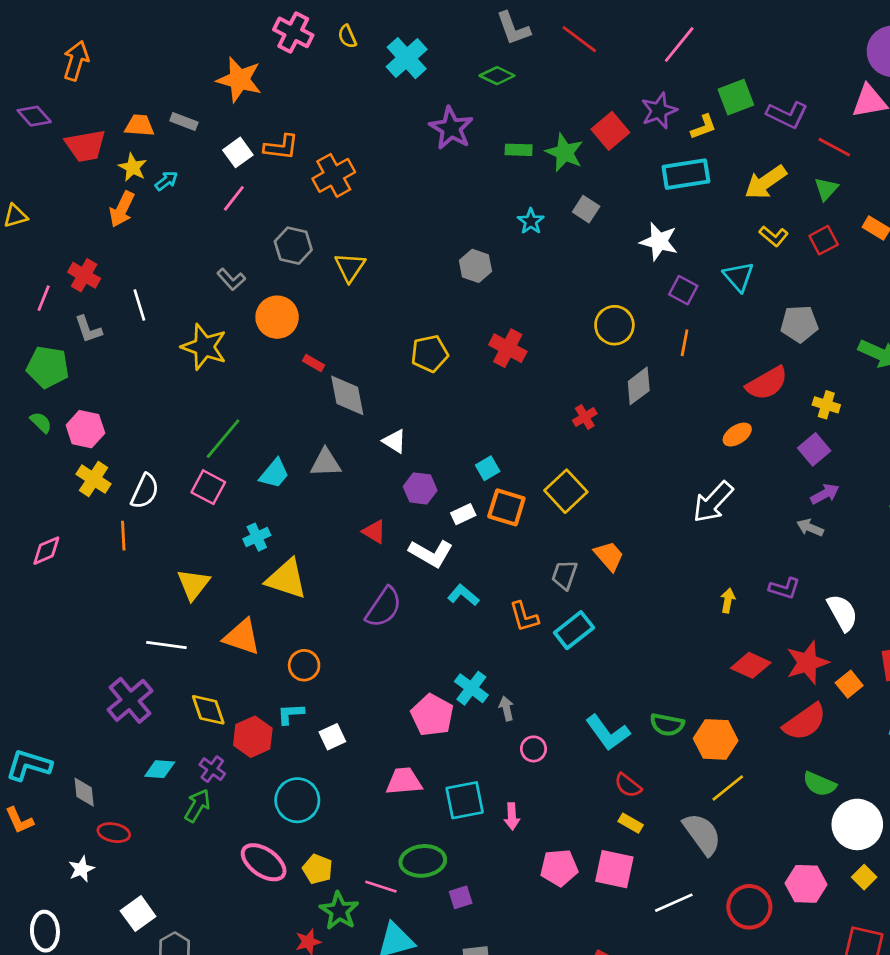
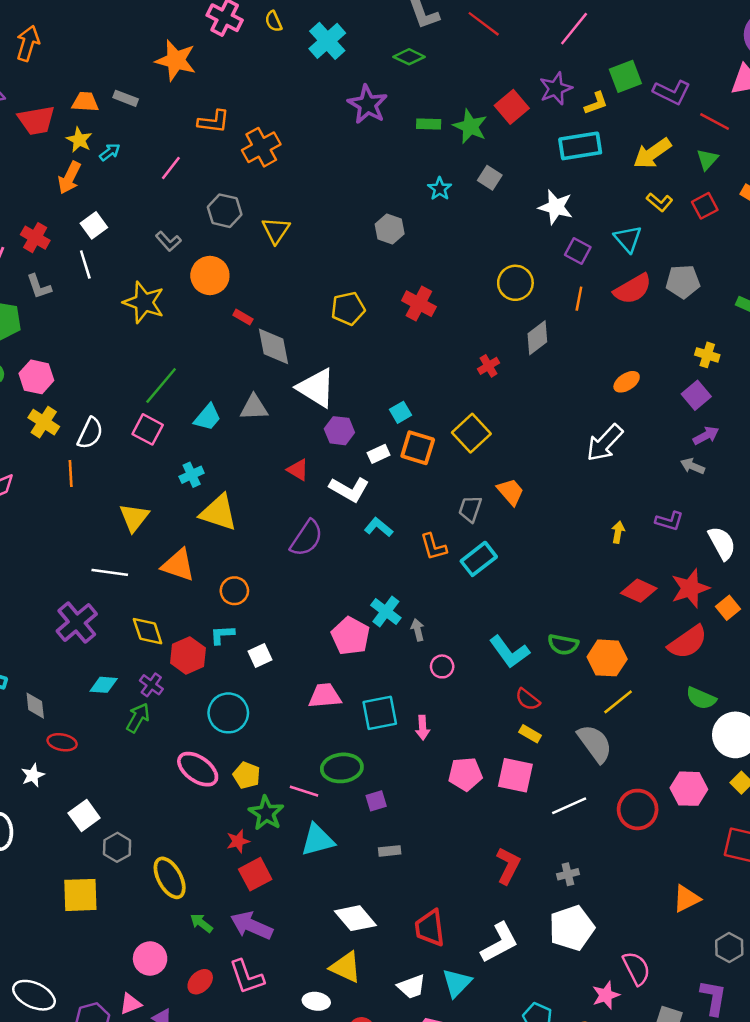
white square: (238, 152) -> (94, 225), moved
red semicircle: (767, 383) -> (633, 289), moved
white triangle: (394, 441) -> (316, 388), size x1.8

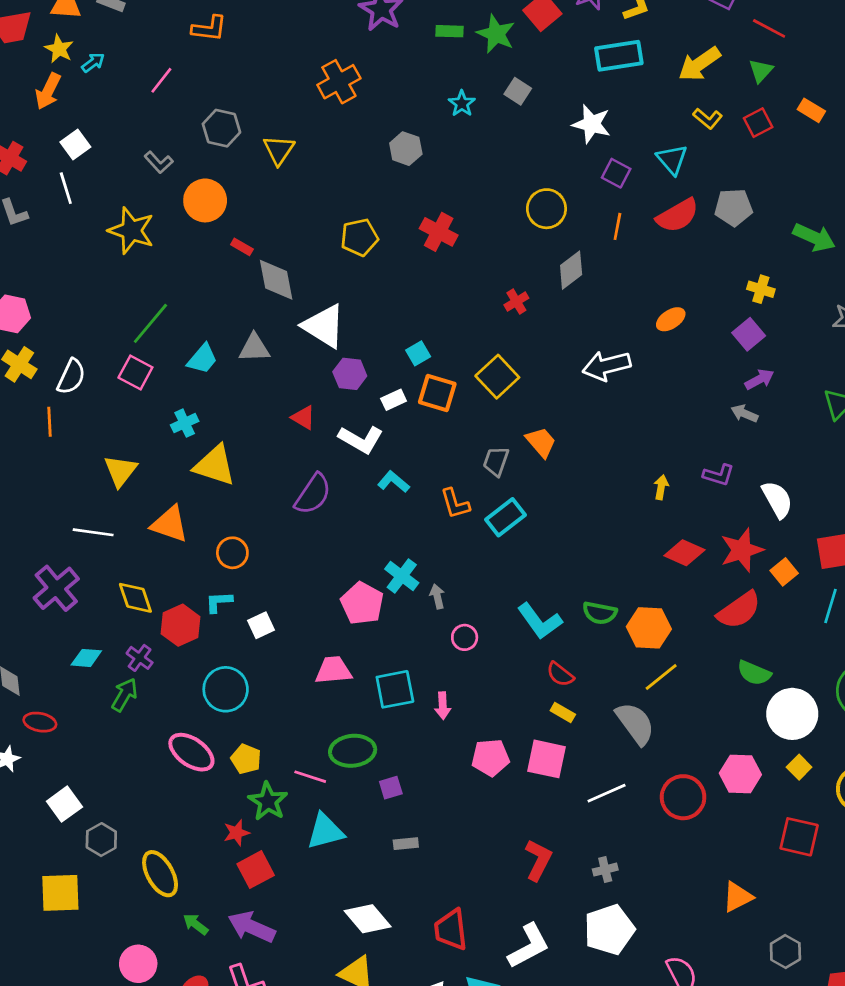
orange cross: (261, 147) -> (339, 82), moved
white arrow: (605, 443) -> (607, 366), moved, turned 33

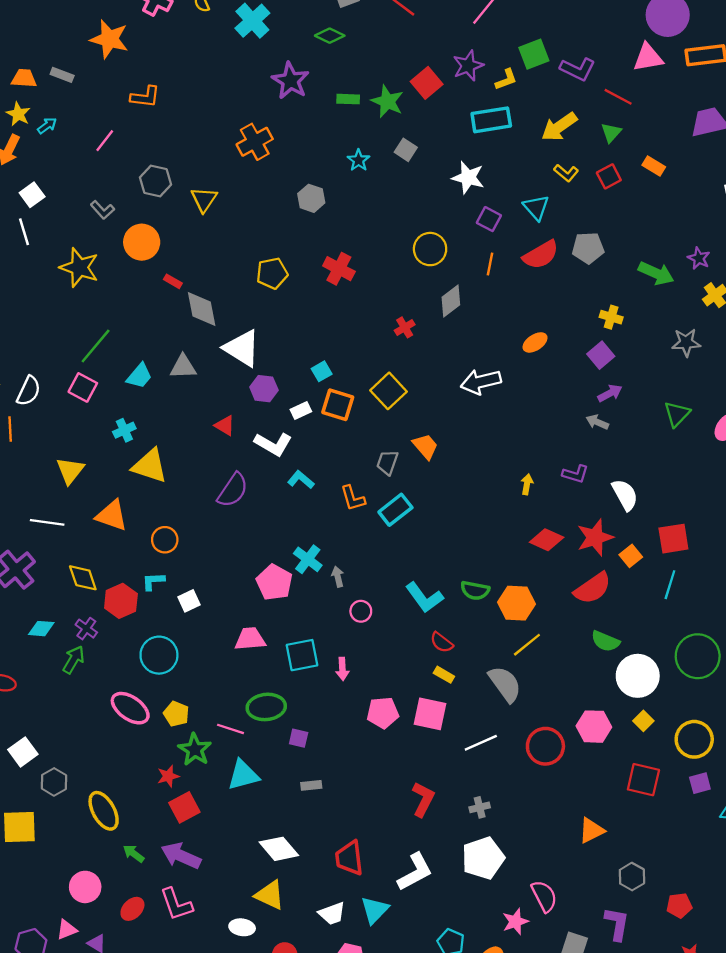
purple square: (391, 788) -> (299, 738), turned 30

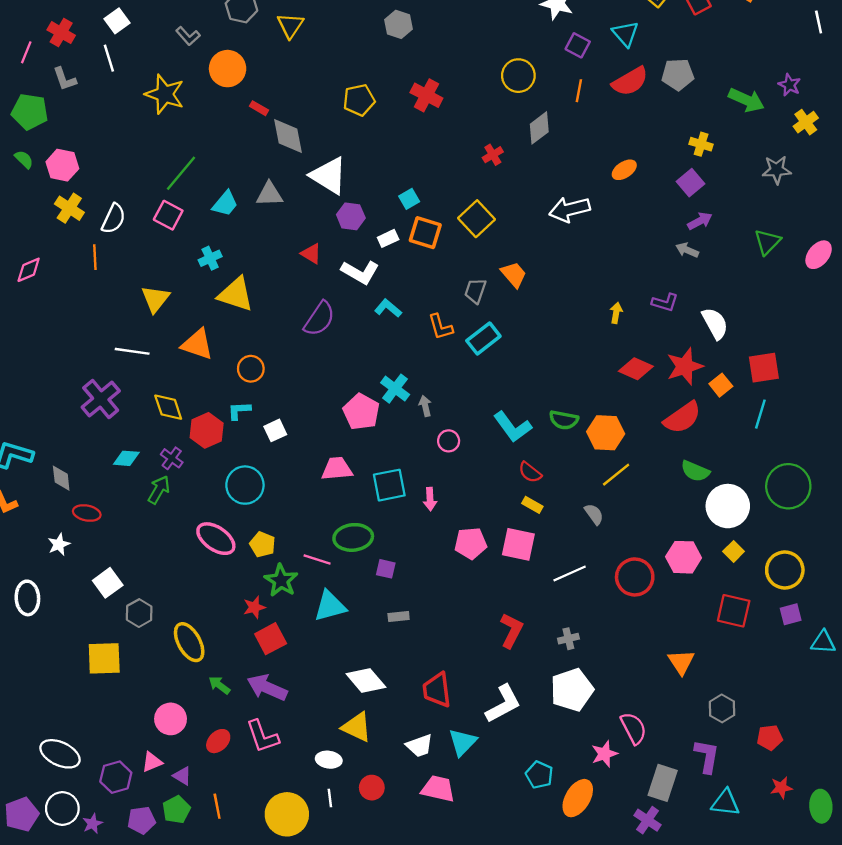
gray semicircle: (505, 684) -> (594, 514), size x0.6
orange triangle: (592, 830) -> (681, 662), turned -36

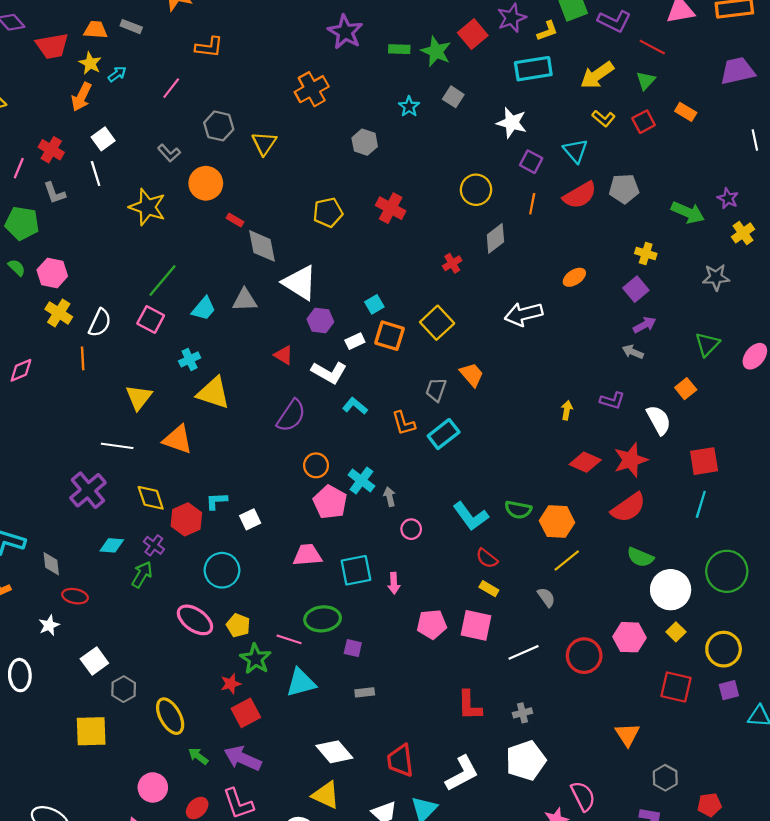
orange circle: (251, 369) -> (316, 465), moved
orange square: (721, 385) -> (686, 389), moved
red L-shape: (511, 631) -> (470, 705), turned 152

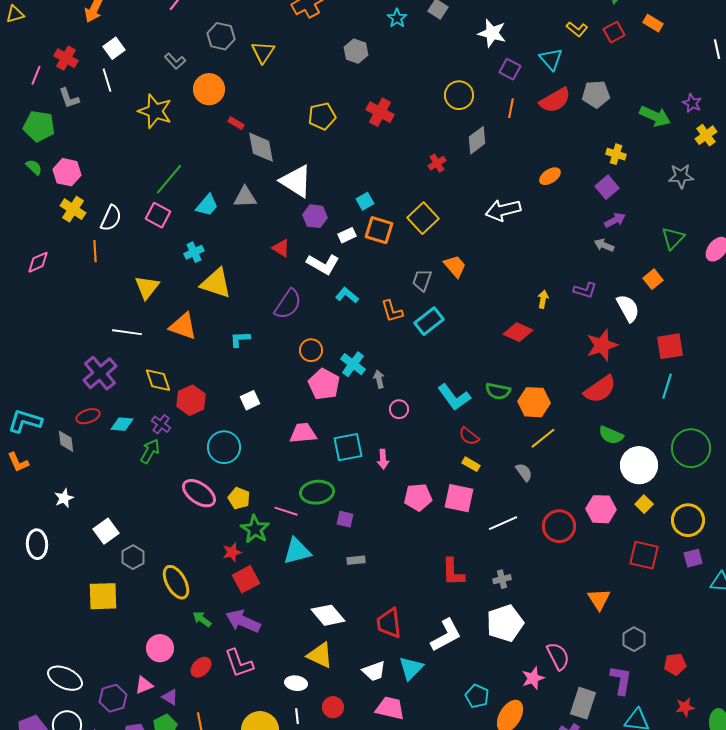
red diamond: (585, 462) -> (518, 332), moved
cyan L-shape: (217, 501) -> (240, 339), moved
red ellipse: (75, 596) -> (88, 416), moved, turned -30

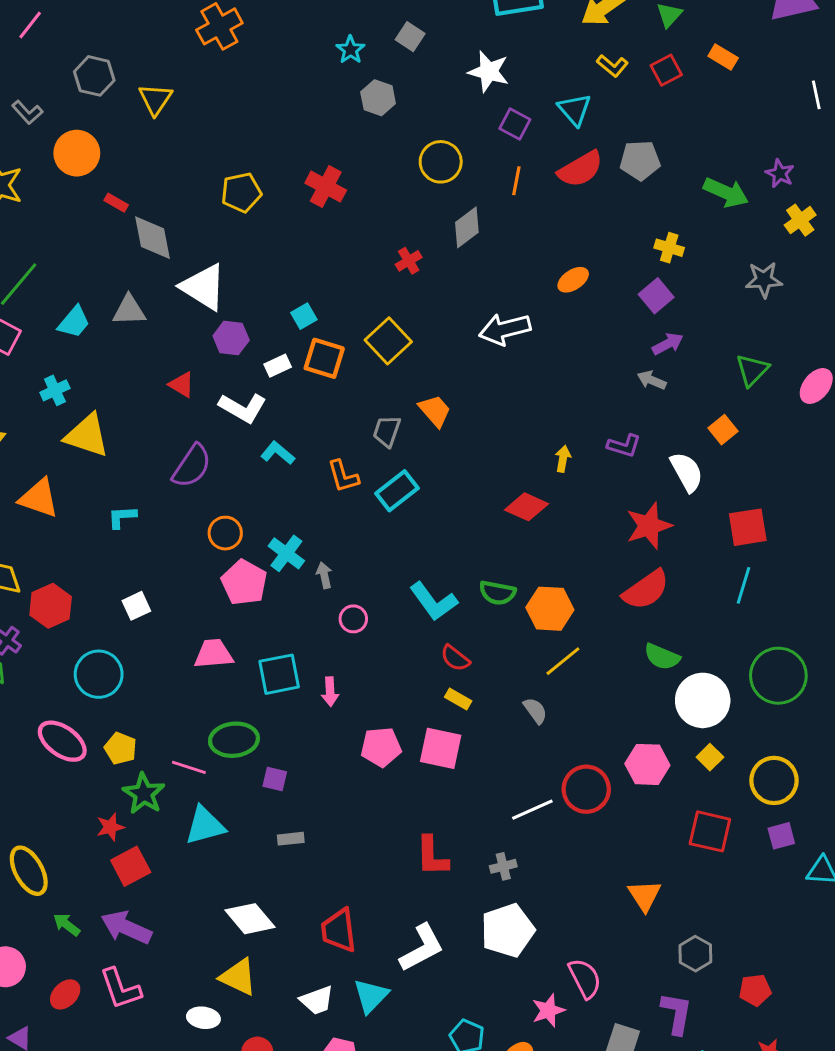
gray hexagon: (356, 51) -> (378, 98), moved
white line: (503, 523) -> (532, 810), moved

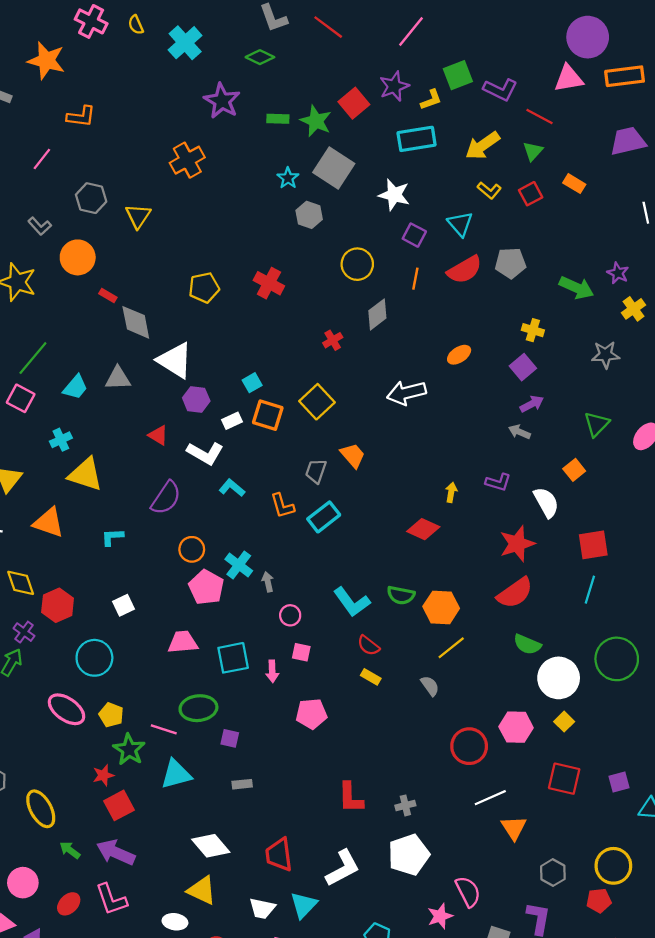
gray square: (410, 37) -> (334, 168), size x1.8
pink square: (441, 748) -> (301, 652), moved, size x0.6
yellow circle: (774, 780) -> (613, 866), moved
white line: (532, 810) -> (490, 798), moved
white trapezoid: (317, 1000) -> (262, 908), turned 32

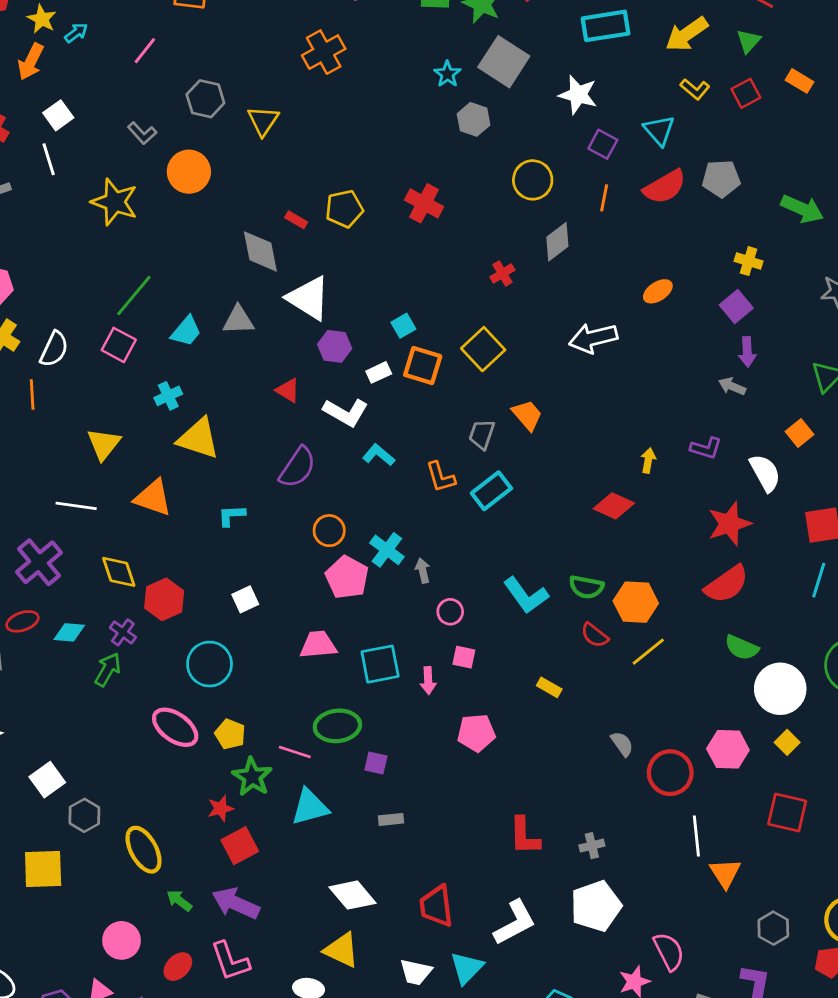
red rectangle: (108, 295) -> (296, 220), moved
purple arrow: (532, 404) -> (747, 352), turned 115
red semicircle: (368, 646) -> (595, 635), moved
gray semicircle: (430, 686) -> (622, 744), moved
white line: (490, 798) -> (696, 836), turned -72

